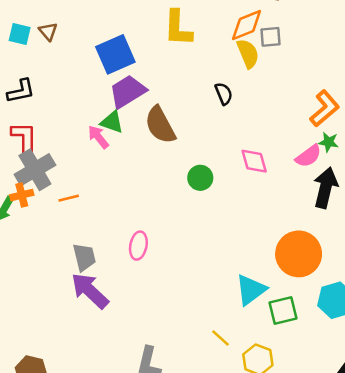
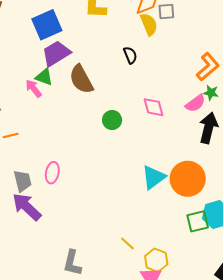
pink ellipse: (138, 246) -> (52, 173), moved
cyan triangle: (251, 290) -> (154, 177), moved
green square: (283, 310) -> (198, 221), moved

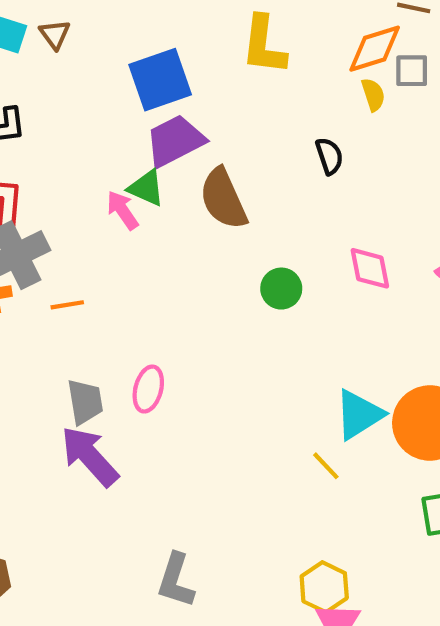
yellow semicircle: (149, 24) -> (373, 95), size x0.7
yellow line: (127, 243) -> (326, 466), moved
yellow hexagon: (156, 260) -> (324, 587), moved

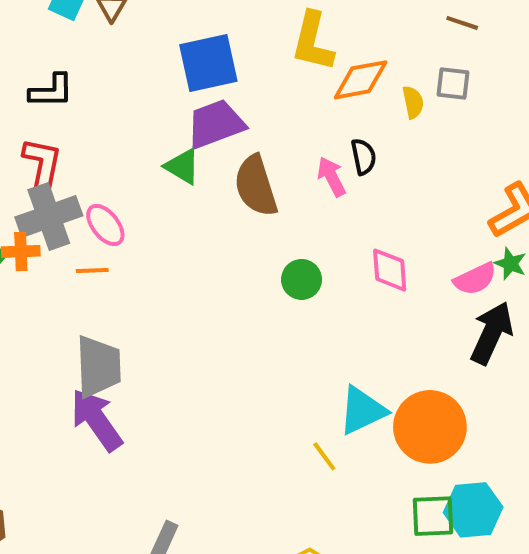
orange diamond: (375, 49) -> (361, 80), moved
pink arrow: (123, 210) -> (332, 177), moved
pink ellipse: (148, 389) -> (105, 225), moved, turned -60
gray trapezoid: (85, 402) -> (98, 366), size x1.4

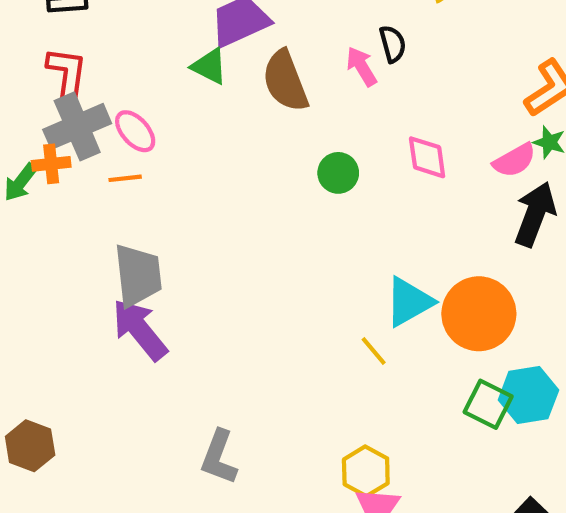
green square: (433, 516) -> (488, 404), turned 33

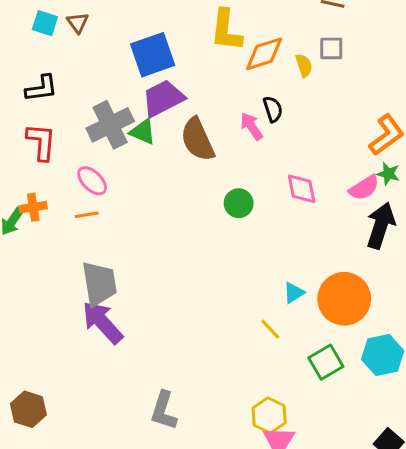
gray cross: (77, 126) -> (110, 125), moved
cyan triangle: (409, 302) -> (294, 293), size x0.6
green square: (488, 404) -> (326, 362), moved, turned 36

